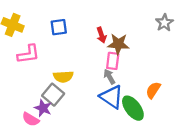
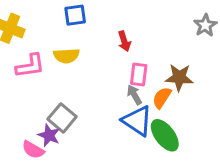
blue square: (59, 27) -> (75, 15), moved
brown star: (118, 44) -> (179, 77), moved
yellow semicircle: (63, 77) -> (66, 56), moved
orange semicircle: (153, 90) -> (162, 98), moved

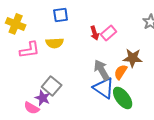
pink rectangle: (139, 75) -> (109, 33), moved, turned 42
gray arrow: (134, 95) -> (102, 70), size x1.5

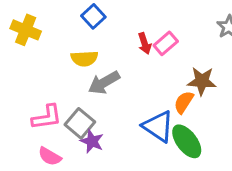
blue square: (61, 15) -> (93, 16), turned -35
pink L-shape: (30, 50) -> (47, 117), moved
gray arrow: (102, 70) -> (104, 83), moved, turned -90
purple star: (43, 98) -> (92, 141), moved

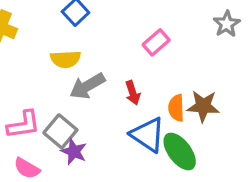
red arrow: (145, 43) -> (133, 93), moved
brown star: (202, 81) -> (203, 106), moved
orange semicircle: (184, 102) -> (176, 108), turned -35

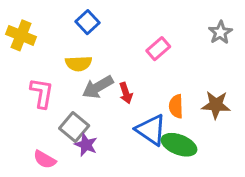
red arrow: (133, 93) -> (126, 93), moved
brown star: (203, 106) -> (216, 105), moved
pink L-shape: (24, 125) -> (42, 93), moved, turned -72
green ellipse: (180, 152) -> (179, 145), turned -32

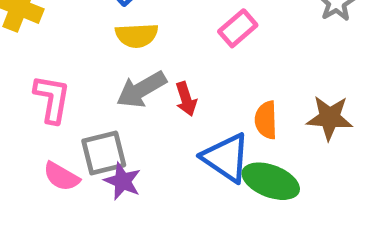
yellow semicircle: (79, 63) -> (137, 35), moved
gray square: (74, 127) -> (104, 153), turned 36
pink semicircle: (45, 159) -> (61, 177), moved

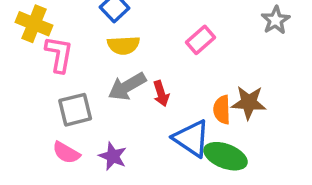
pink L-shape: (52, 99) -> (59, 54), moved
brown star: (330, 118) -> (249, 103), moved
gray square: (104, 153) -> (75, 110), moved

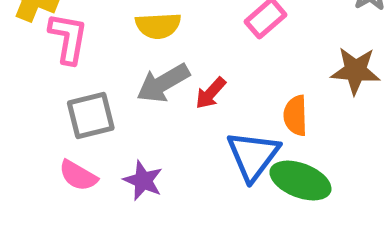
red arrow: (161, 94) -> (211, 93), turned 60
brown star: (249, 103) -> (355, 71), moved
blue triangle: (191, 138) -> (253, 156), turned 33

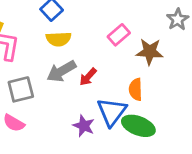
brown star: (355, 71) -> (150, 52), moved
purple star: (143, 181) -> (84, 126), moved

